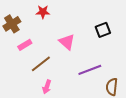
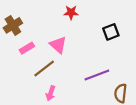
red star: (43, 12) -> (71, 13), moved
pink triangle: (67, 42) -> (58, 45), moved

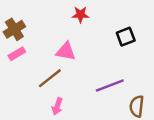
pink triangle: (58, 45) -> (66, 51), turned -30
pink rectangle: (27, 48) -> (17, 54), moved

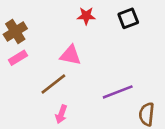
black square: (126, 37) -> (128, 18), moved

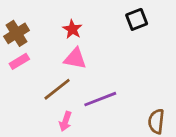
red star: (86, 16) -> (72, 29), moved, turned 30
purple line: (118, 92) -> (100, 99), moved

